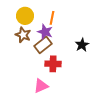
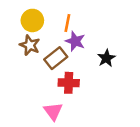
purple star: (45, 32) -> (75, 41), moved
pink triangle: (41, 86) -> (53, 111), turned -42

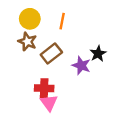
purple star: (75, 41) -> (81, 66), moved
red cross: (69, 83) -> (44, 88), moved

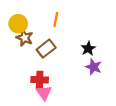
yellow circle: (30, 19) -> (18, 24), moved
purple star: (81, 66) -> (94, 67), moved

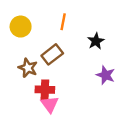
brown star: (25, 38) -> (28, 68), moved
black star: (88, 49) -> (96, 41), moved

